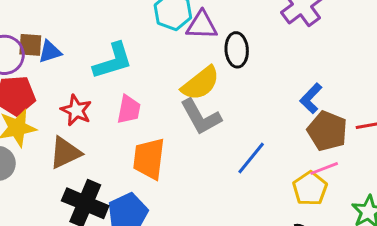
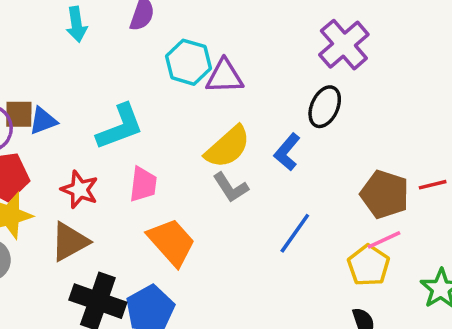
black ellipse: (237, 50) -> (325, 107), moved, turned 32
blue L-shape: (311, 98) -> (287, 152), moved
gray L-shape: (201, 117) -> (231, 187), size x0.7
orange trapezoid: (149, 159) -> (171, 242), turned 135

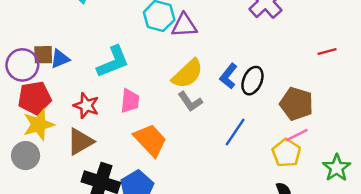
black ellipse: (325, 107) -> (252, 81), moved
red line: (433, 185) -> (327, 52), moved

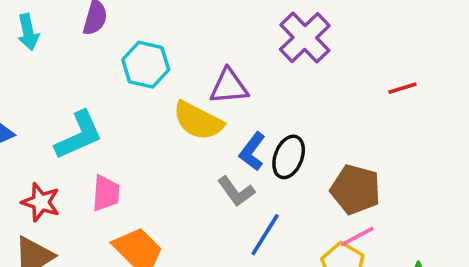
purple triangle: (184, 25) -> (229, 86), moved
red line: (327, 52) -> (403, 88), moved
yellow semicircle: (187, 74) -> (198, 121), moved, turned 72
gray L-shape: (190, 102) -> (236, 191), moved

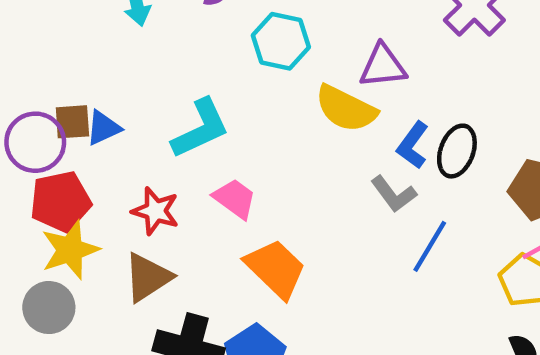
pink trapezoid: (106, 193) -> (235, 199), turned -57

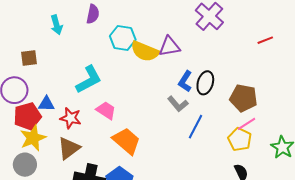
yellow semicircle: (346, 109) -> (145, 51), moved
brown square: (72, 122) -> (29, 58), moved
blue triangle: (103, 128) -> (46, 104), moved, turned 30

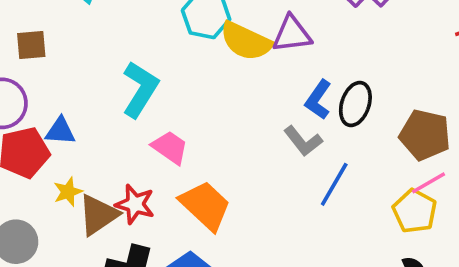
cyan L-shape: (89, 80) -> (140, 89), turned -32
red star: (71, 118) -> (135, 204), moved
yellow star: (33, 138) -> (68, 192), moved, size x0.6

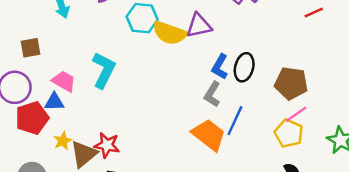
gray L-shape: (303, 141) -> (212, 94), turned 75
pink trapezoid: (170, 147) -> (64, 81), moved
orange trapezoid: (205, 205) -> (209, 135), moved

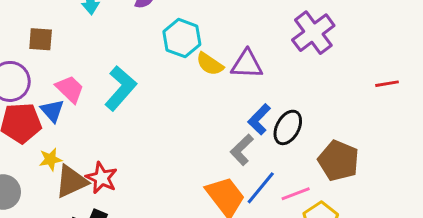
yellow semicircle: (169, 33) -> (210, 64), size x0.7
blue triangle: (54, 102) -> (52, 111), turned 35
pink line: (296, 114) -> (296, 194), moved

